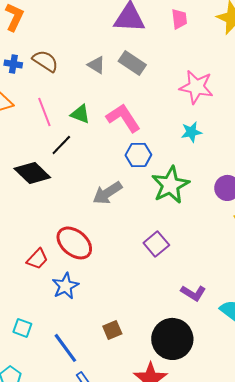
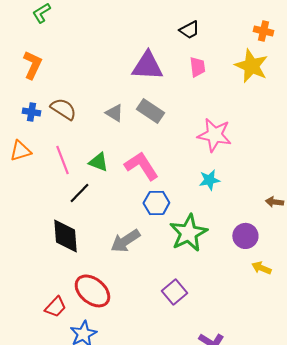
black diamond: (32, 173) -> (65, 236), moved, turned 42

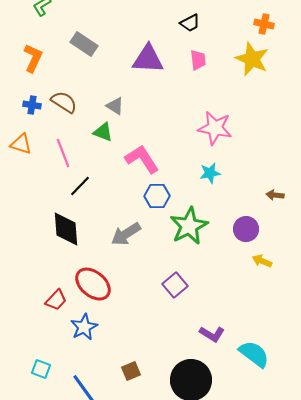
gray rectangle: (150, 111) -> (84, 44), moved
orange triangle: (20, 151) -> (21, 144), turned 35
green triangle: (98, 162) -> (103, 132), moved

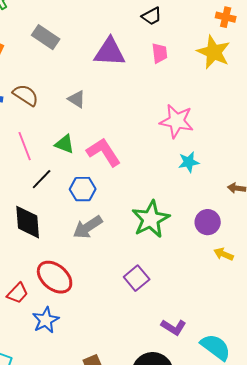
green triangle: (103, 132) -> (65, 144), moved
cyan star: (210, 173) -> (189, 162), moved
blue hexagon: (157, 196) -> (83, 189), moved

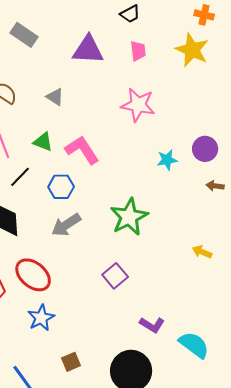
pink star: (177, 121) -> (138, 105), moved
purple circle: (208, 222) -> (205, 149), moved
blue star: (46, 320) -> (41, 318), moved

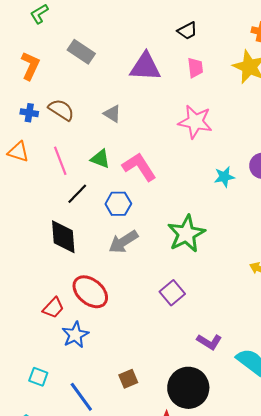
blue star: (41, 318) -> (75, 335), moved

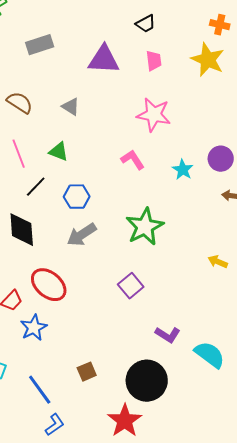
gray rectangle: (81, 52) -> (40, 45), turned -52
pink L-shape: (139, 167) -> (133, 160), moved, size x0.7
cyan star: (224, 177) -> (183, 170), turned -30

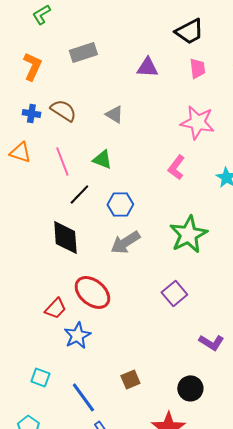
black trapezoid: (146, 24) -> (189, 31), size x1.4
purple triangle: (104, 60) -> (147, 67), size x0.7
pink L-shape: (133, 160) -> (176, 167), turned -110
black circle: (147, 381) -> (190, 388), size x0.6

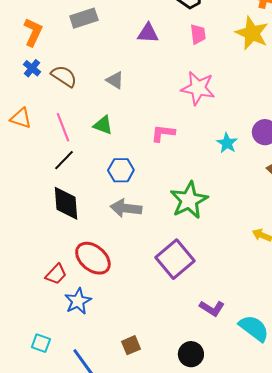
blue cross: (31, 113) -> (32, 68), moved, turned 30
pink L-shape: (176, 167) -> (163, 133), moved, turned 60
black line: (79, 194) -> (64, 160), moved
gray arrow: (125, 242) -> (126, 208), turned 40
purple square: (174, 293) -> (175, 259), size x1.5

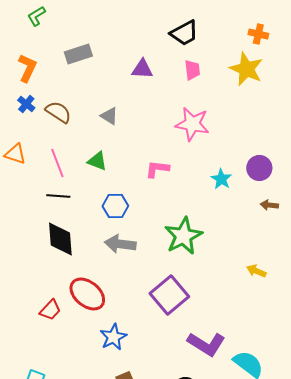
black line: (64, 160) -> (58, 196), turned 50
blue star: (78, 301) -> (113, 337), moved
purple L-shape: (212, 308) -> (206, 344), size x1.5

